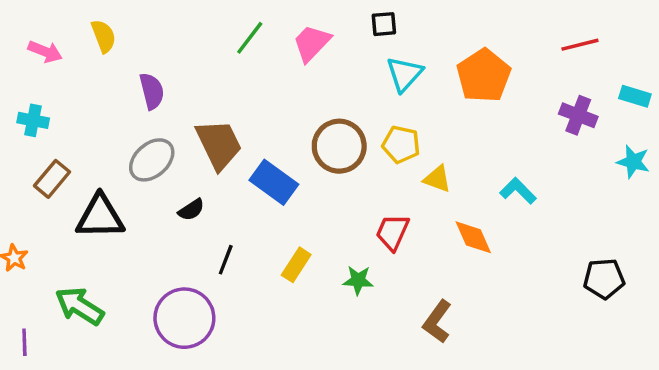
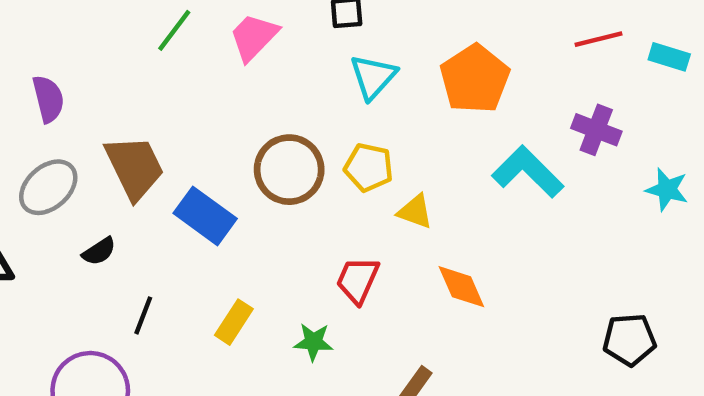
cyan rectangle: (635, 96) -> (669, 57), moved
cyan L-shape: (518, 191) -> (528, 172), moved, size x1.5

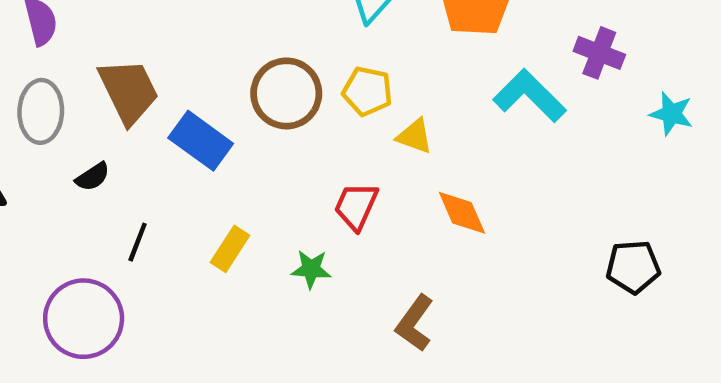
gray ellipse: (48, 187) -> (41, 111), turned -46

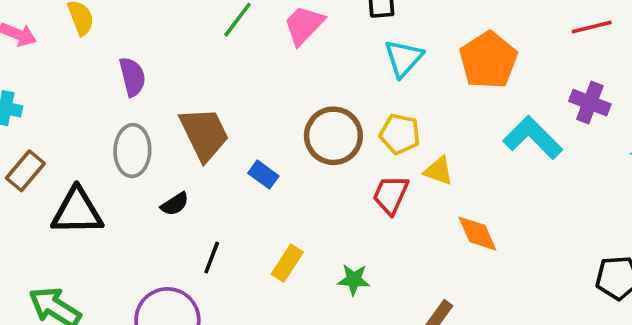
blue rectangle: (201, 141) -> (263, 175), size x0.6
red trapezoid: (356, 206) -> (391, 195), moved

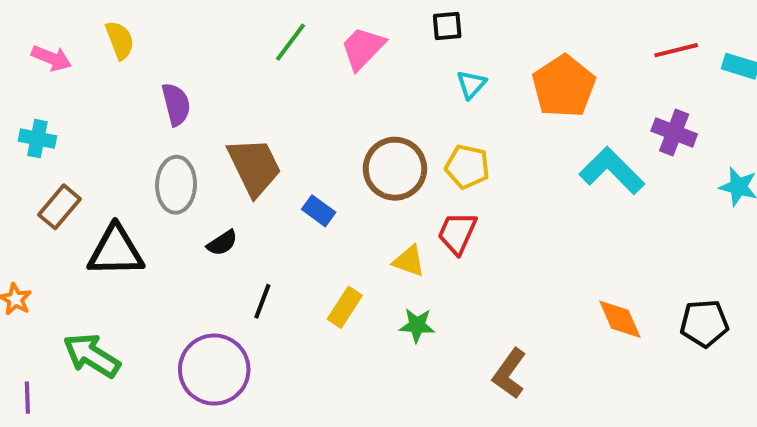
cyan triangle: (404, 58) -> (471, 84), size x0.7
yellow triangle: (439, 171) -> (409, 261), moved
orange diamond: (477, 234) -> (620, 319), moved

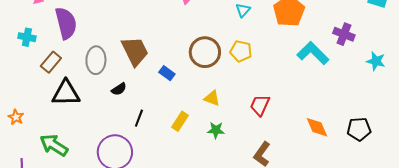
purple semicircle: (176, 104) -> (66, 23), moved, size x1.5
brown rectangle: (60, 207) -> (51, 62), moved
red trapezoid: (457, 233) -> (260, 105), moved

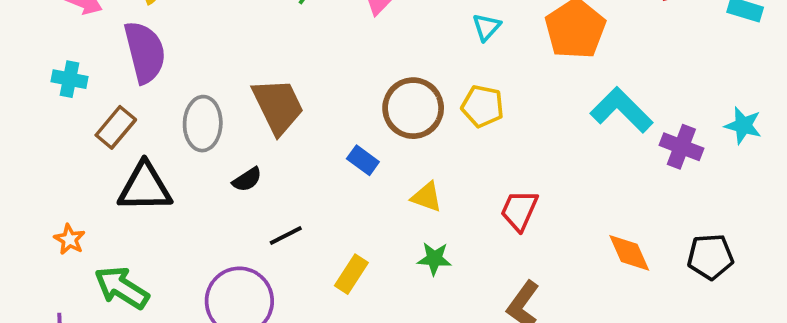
purple cross: (344, 34) -> (681, 147), moved
blue rectangle: (167, 73) -> (363, 160), moved
orange star: (16, 117) -> (69, 239), moved
black line: (139, 118) -> (286, 236), turned 42
yellow rectangle: (180, 121) -> (351, 274), moved

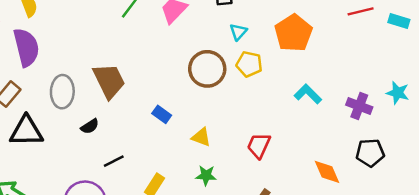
yellow pentagon: (483, 106) -> (249, 64), moved
brown circle: (413, 108) -> (207, 69), moved
cyan L-shape: (622, 110) -> (308, 94), moved, size x0.7
black pentagon: (710, 257) -> (370, 153), moved

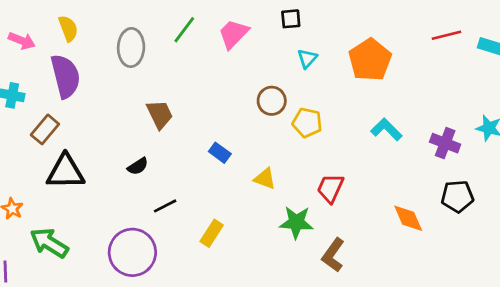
yellow pentagon: (249, 64) -> (307, 123), moved
brown circle: (207, 69) -> (272, 101), size x0.7
brown trapezoid: (109, 81) -> (160, 114), size x0.7
gray ellipse: (62, 92) -> (131, 48), moved
green star: (206, 175) -> (296, 222), moved, size x1.4

